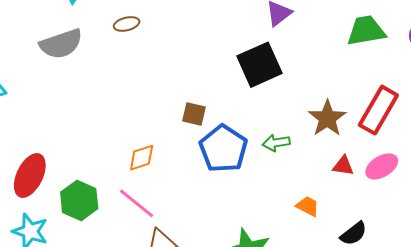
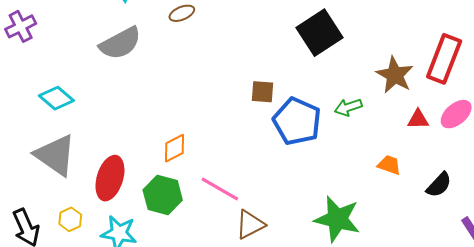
orange diamond: (142, 158) -> (174, 148), moved

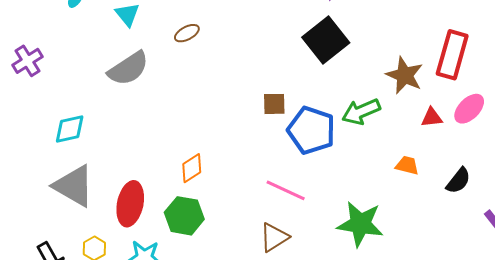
cyan diamond: (56, 98) -> (70, 129), turned -48
green arrow: (348, 107) -> (361, 112), size x1.4
pink line: (220, 189) -> (286, 190), moved

